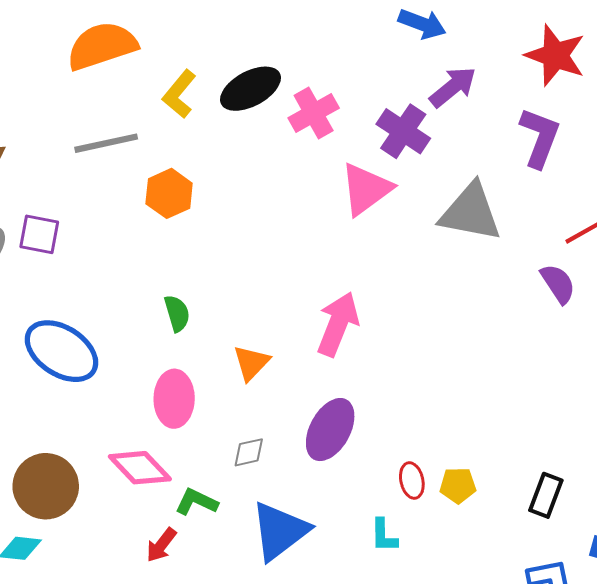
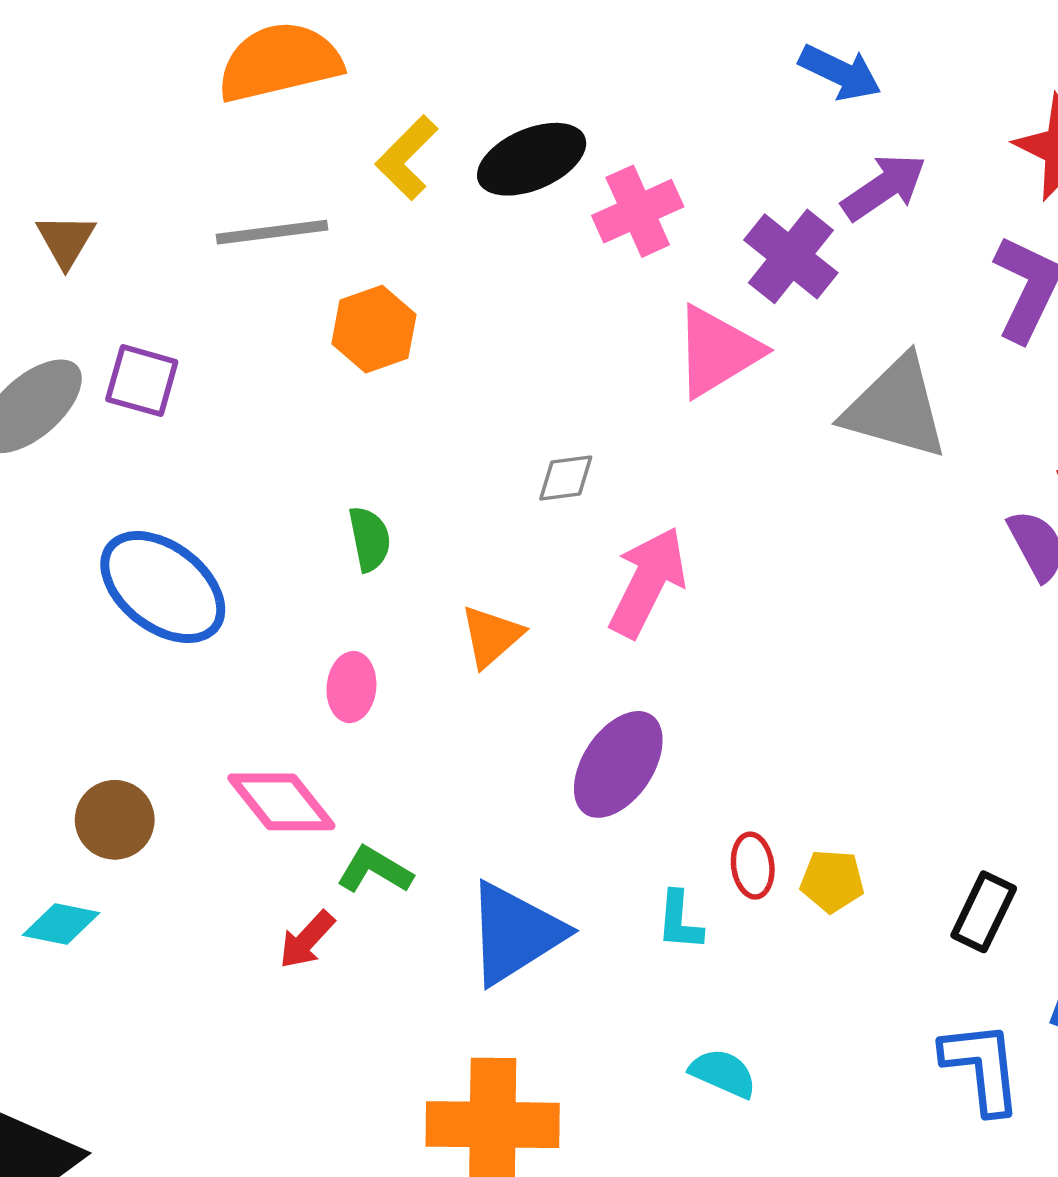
pink ellipse: (174, 399) -> (351, 687), size x0.7
gray diamond: (249, 452) -> (566, 478), moved
brown circle: (46, 486) -> (115, 820), size x0.7
cyan L-shape: (384, 536) -> (680, 921), moved

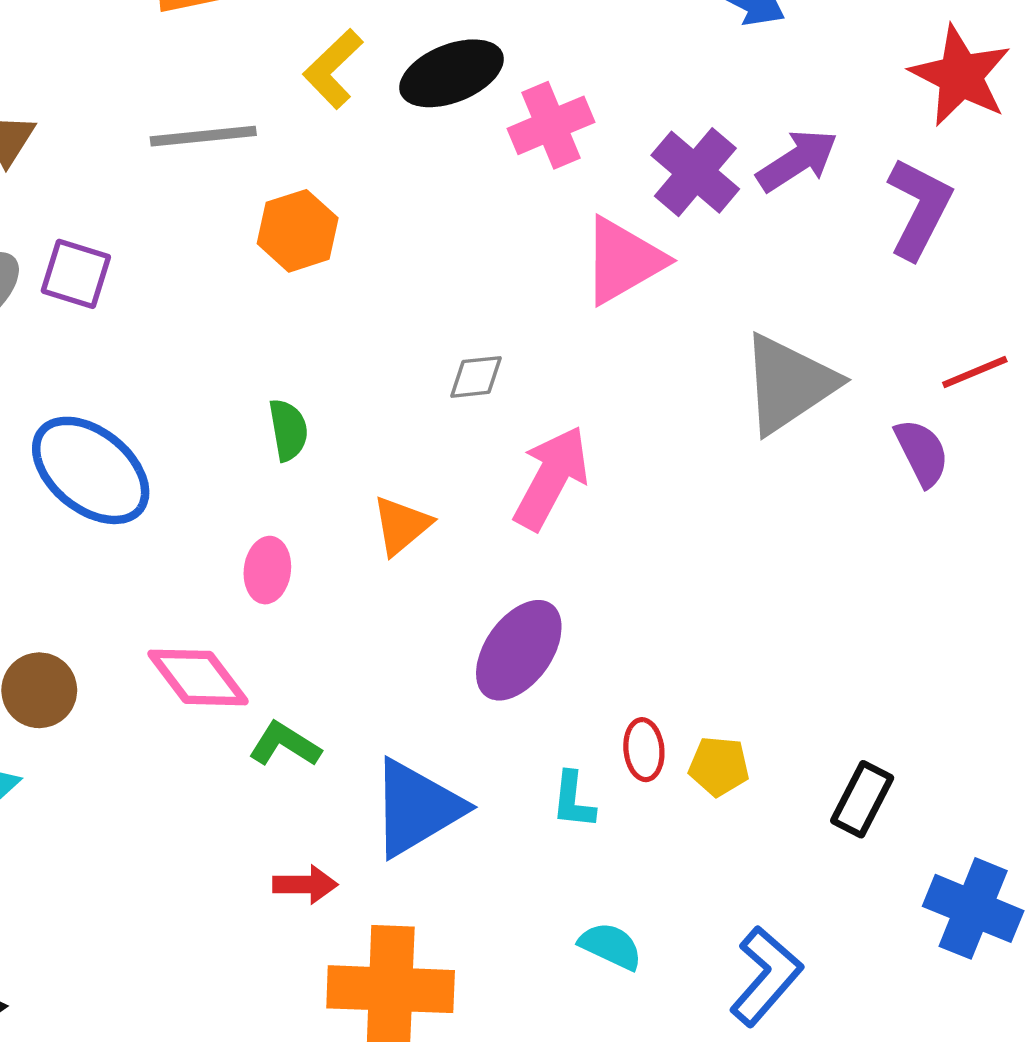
purple arrow: (884, 187) -> (797, 161), moved
gray triangle: (896, 408) -> (789, 384), moved, turned -51
red arrow: (307, 940) -> (305, 884), moved, turned -134
blue L-shape: (982, 1067) -> (766, 976), moved, turned 46

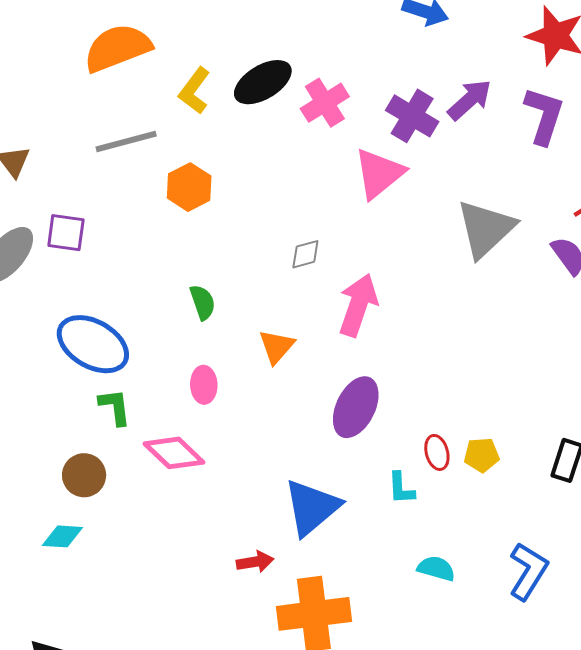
green L-shape: (285, 744) -> (115, 407), moved, turned 60

